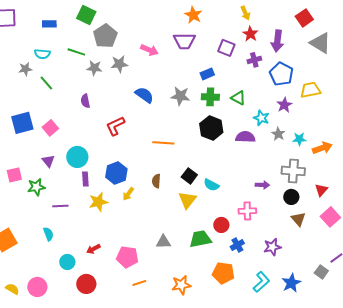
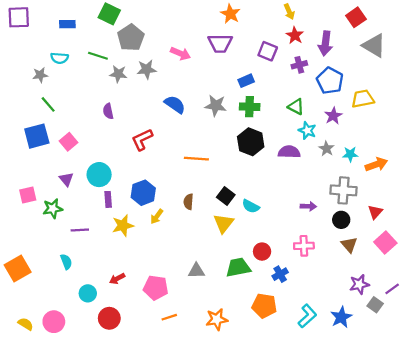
green line: (46, 83) -> (48, 104), moved
green triangle: (238, 98) -> (296, 107), moved
pink cross: (247, 211) -> (304, 246), moved
purple star: (272, 247) -> (359, 284), moved

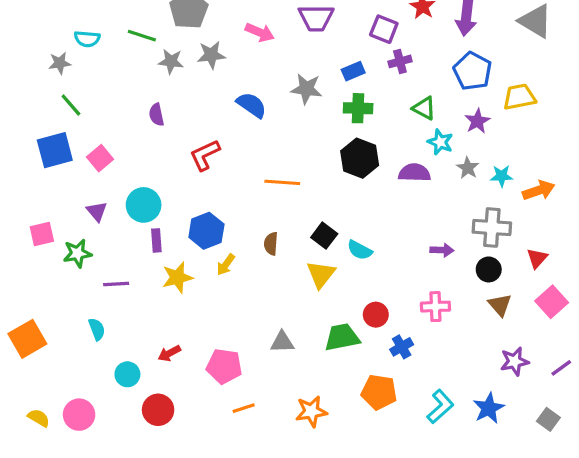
purple cross: (299, 65) -> (400, 61), moved
gray star: (216, 106) -> (306, 89), moved
gray square: (375, 305) -> (548, 419), moved

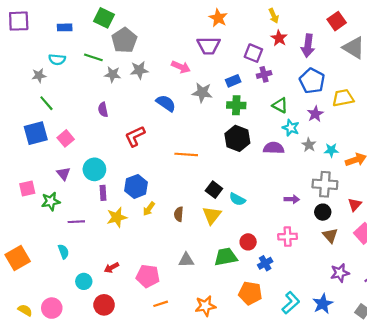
pink arrow: (260, 32) -> (181, 67), moved
brown semicircle: (271, 244) -> (179, 214), moved

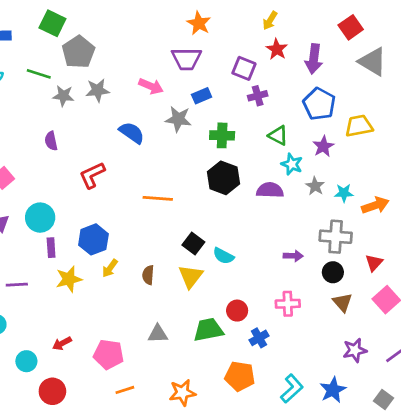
yellow arrow: (274, 16) -> (270, 21), turned 56
blue rectangle: (233, 81) -> (202, 96), moved

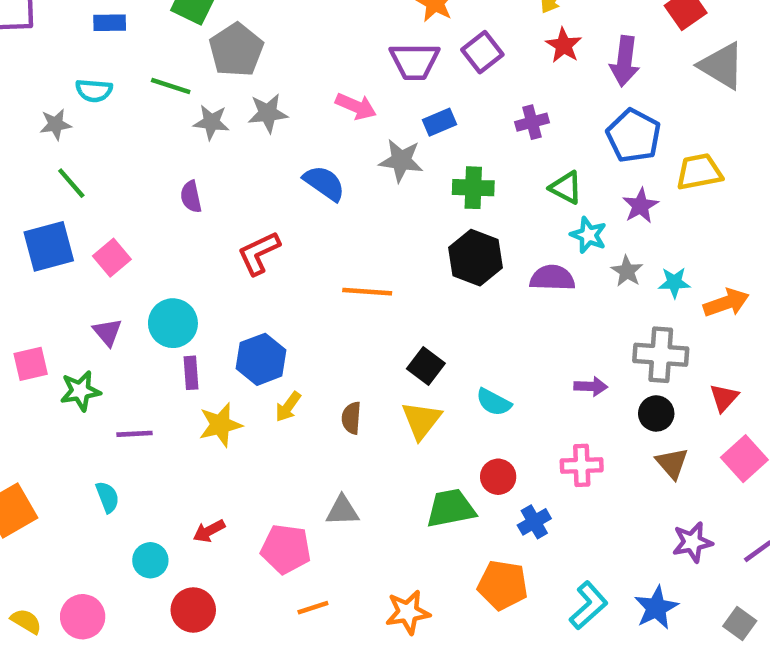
purple square: (244, 68) -> (482, 52), moved, turned 30
cyan semicircle: (223, 256) -> (494, 402), moved
gray triangle: (158, 334) -> (342, 511), moved

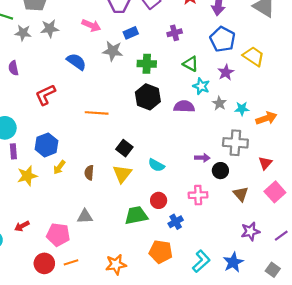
yellow trapezoid: (699, 172) -> (254, 56), turned 45
black circle: (656, 413) -> (220, 171), moved
red circle: (193, 610) -> (44, 263), moved

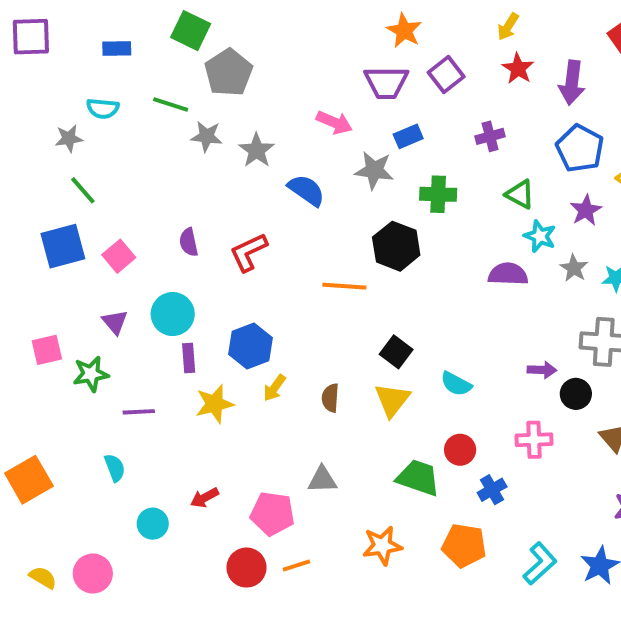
gray star: (50, 29) -> (256, 150), moved, turned -30
purple semicircle: (13, 68) -> (189, 242), moved
black hexagon: (148, 97) -> (396, 246), moved
green trapezoid: (136, 215) -> (418, 478), turned 30
orange star: (116, 264) -> (382, 546), moved

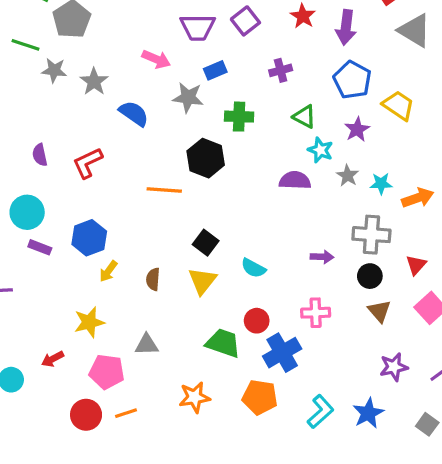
purple rectangle: (189, 358) -> (40, 247), turned -65
black circle: (576, 394) -> (370, 276), moved
yellow star: (215, 404) -> (89, 322), moved
blue cross: (492, 490) -> (282, 353), size x1.6

